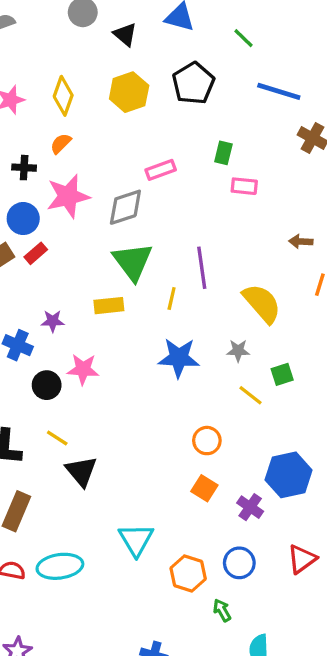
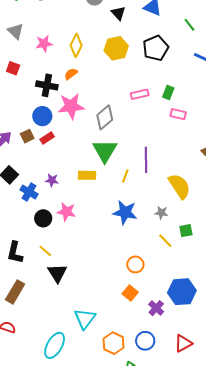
black cross: (24, 168) -> (47, 85), size x1.5
pink rectangle: (161, 170) -> (140, 94), moved
gray diamond: (125, 207) -> (105, 117), turned -30
cyan ellipse: (60, 566) -> (55, 345), moved, turned -60

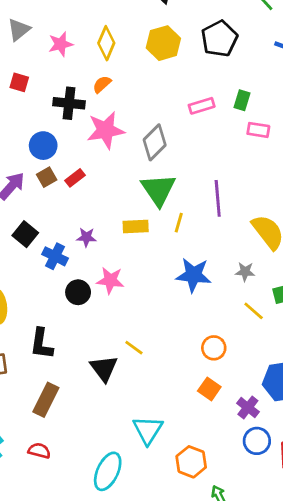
gray triangle: (16, 31) -> (19, 30), turned 42
blue circle: (42, 116) -> (43, 146), moved
yellow line: (125, 176) -> (179, 223), moved
yellow line: (45, 251) -> (134, 348), moved
blue circle: (145, 341) -> (257, 441), moved

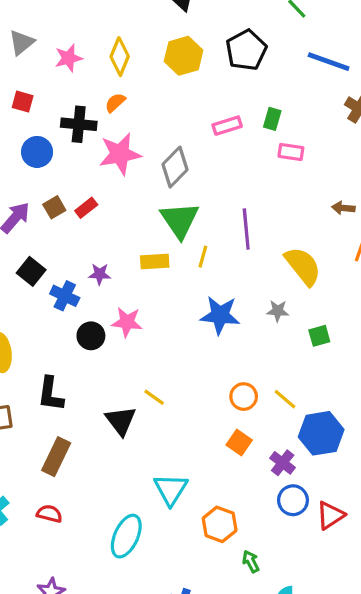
blue circle: (43, 146) -> (37, 152), moved
yellow line: (254, 311) -> (285, 399), moved

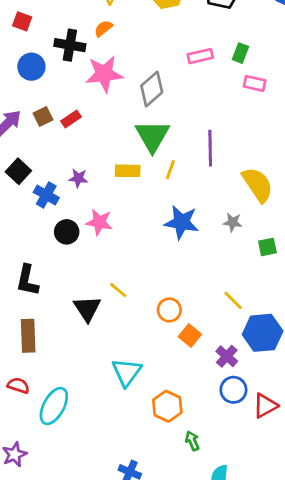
orange circle: (244, 397) -> (169, 310), moved
brown rectangle: (56, 457) -> (28, 336), turned -32
cyan ellipse: (126, 536) -> (54, 406), moved

